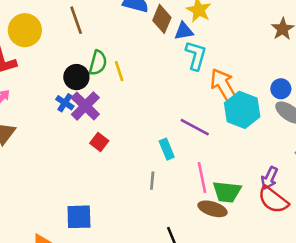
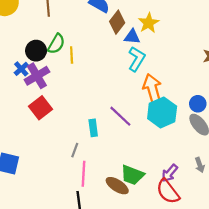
red square: (99, 142) -> (41, 108), size x1.5
pink line: (202, 178) -> (83, 174), moved

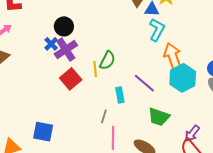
green semicircle: (56, 44) -> (107, 60), moved
yellow line: (72, 55) -> (95, 69), moved
green trapezoid: (132, 175) -> (159, 117), moved

